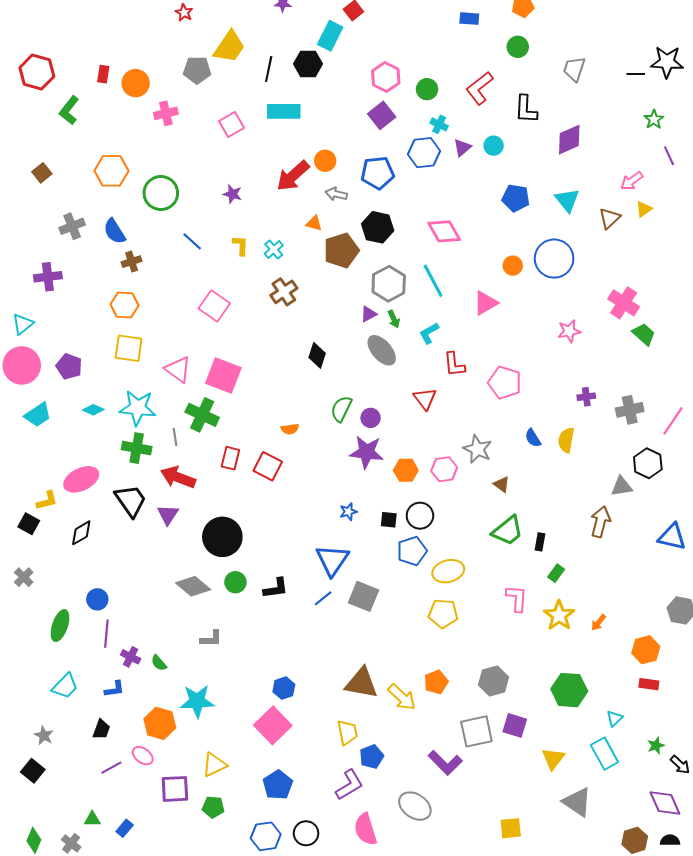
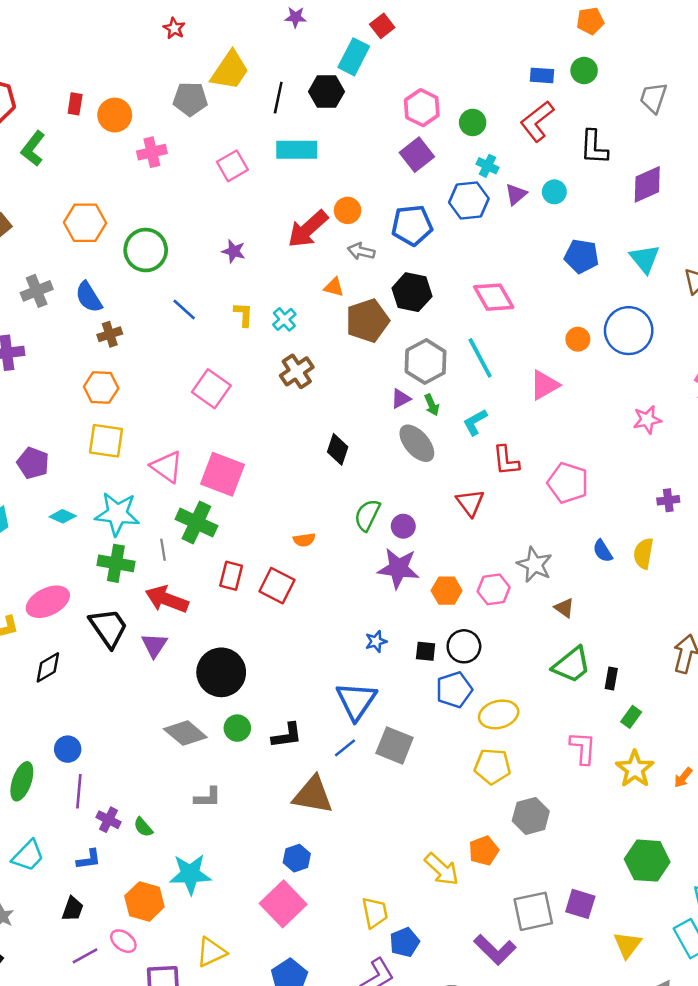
blue rectangle: (469, 19) -> (542, 75), moved
gray hexagon: (494, 681) -> (531, 816), moved
brown triangle: (361, 683) -> (313, 795), moved

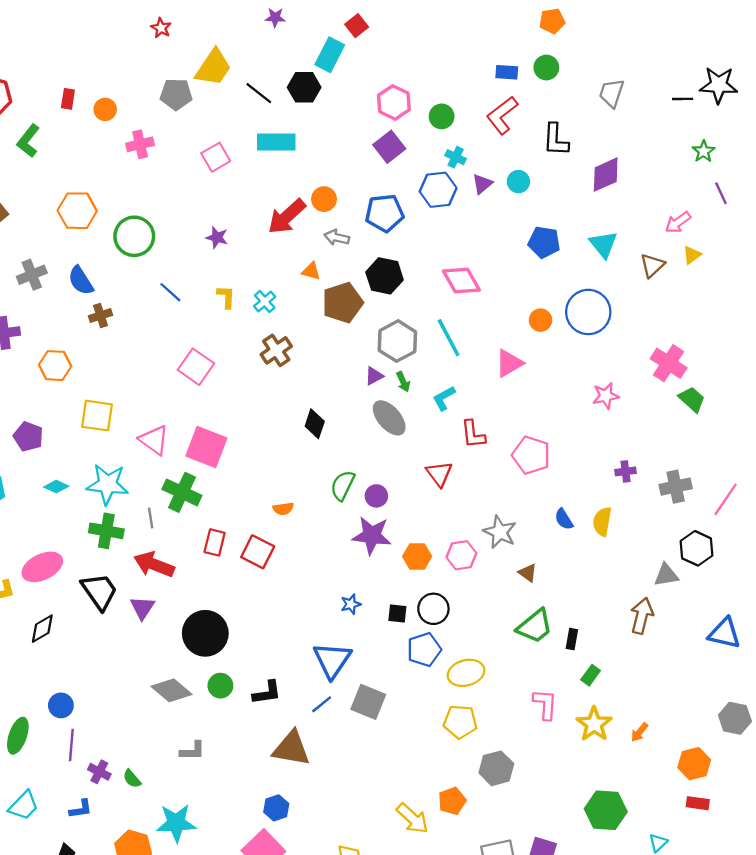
black line: (278, 98) -> (259, 93), turned -64
orange circle: (115, 115) -> (105, 109), size x0.7
orange hexagon: (101, 388) -> (55, 366), moved

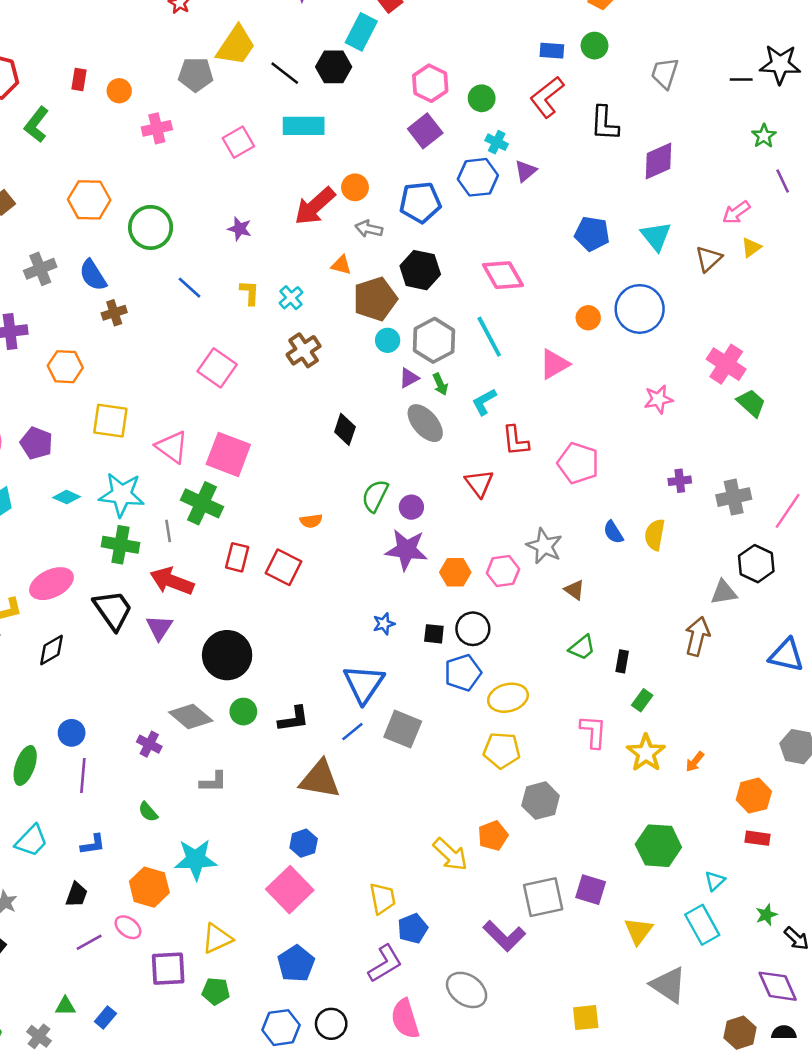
cyan circle: (518, 182) -> (388, 340), moved
green trapezoid: (535, 626) -> (582, 648), size x0.7
purple cross: (99, 772) -> (149, 744), moved

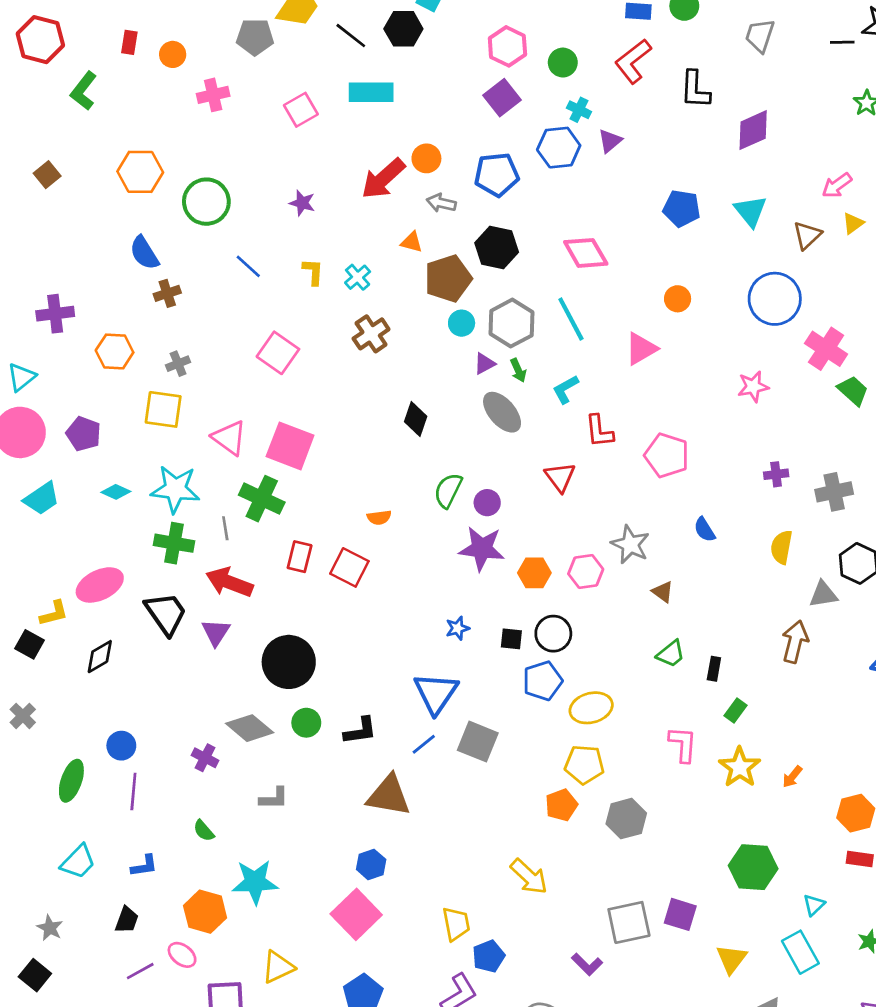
gray cross: (40, 269) -> (178, 364), moved, size x0.7
blue circle: (640, 309) -> (775, 299), moved
yellow semicircle: (655, 535) -> (781, 547), moved
orange pentagon: (493, 836) -> (561, 805), moved
purple L-shape: (504, 936) -> (587, 964), size x0.7

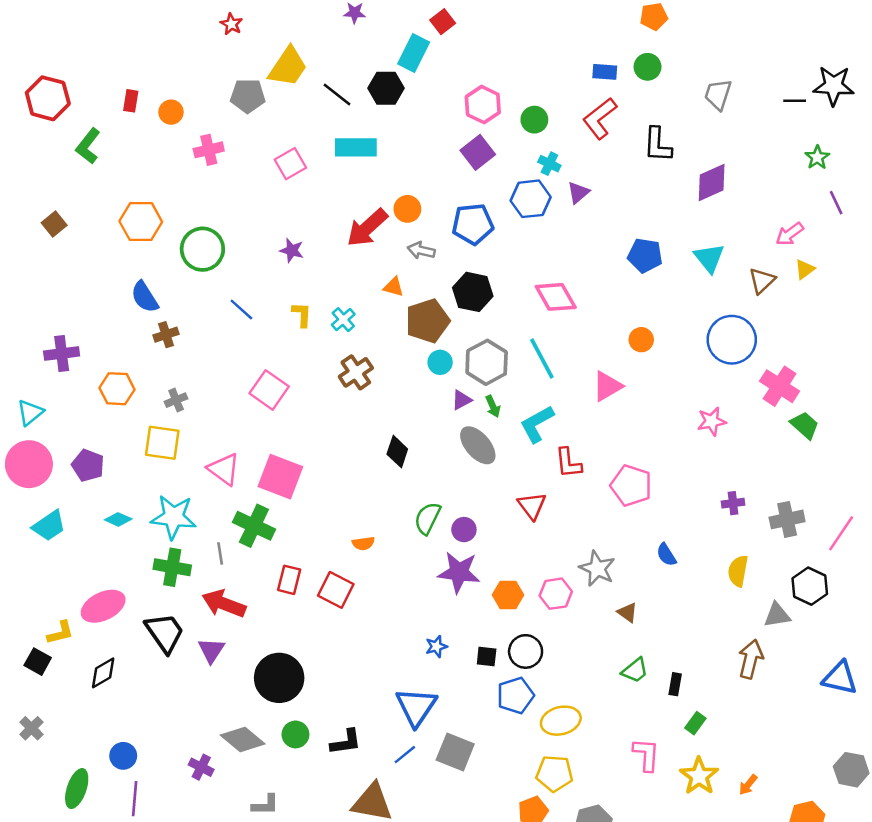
cyan L-shape: (565, 389) -> (537, 424), size x1.4

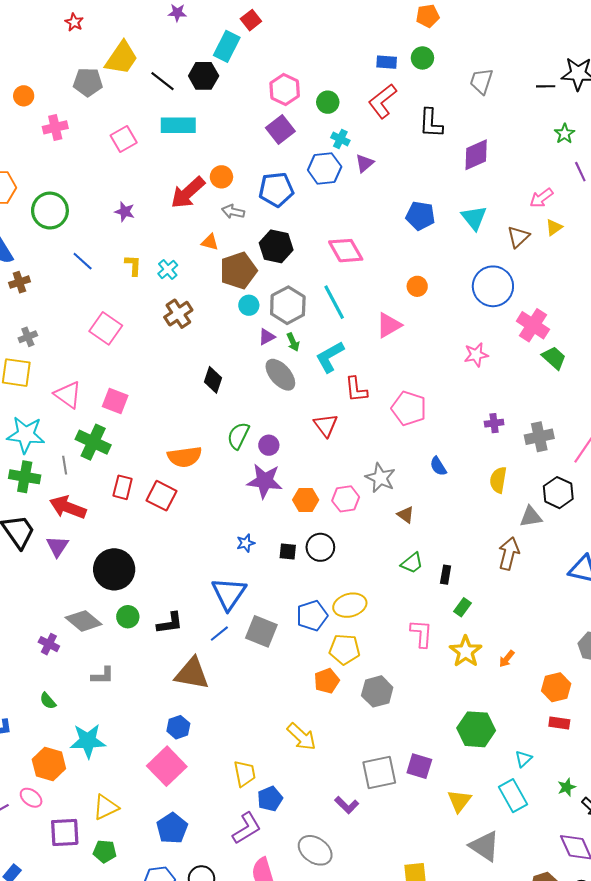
pink square: (280, 477) -> (115, 401), size x0.7
orange semicircle: (363, 543) -> (185, 457), size x1.8
blue pentagon: (515, 695) -> (312, 616), moved

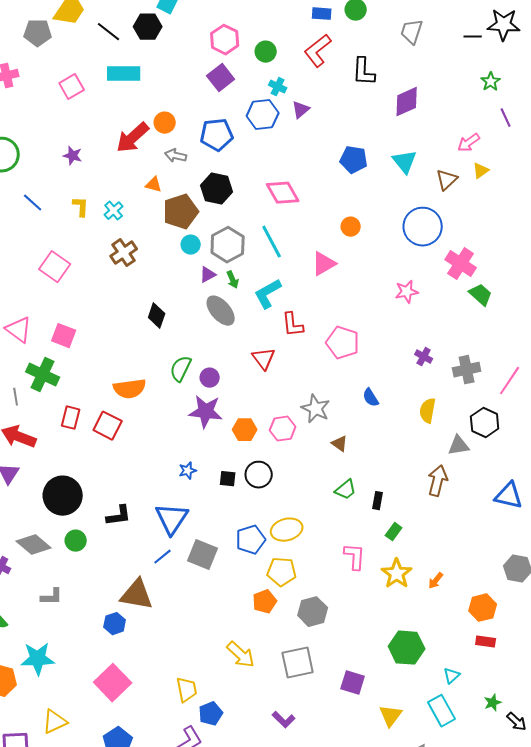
purple cross: (494, 423) -> (424, 357), turned 36
black L-shape: (170, 623) -> (119, 516), moved
blue hexagon: (178, 727) -> (115, 624), moved
gray square: (379, 772) -> (298, 663), moved

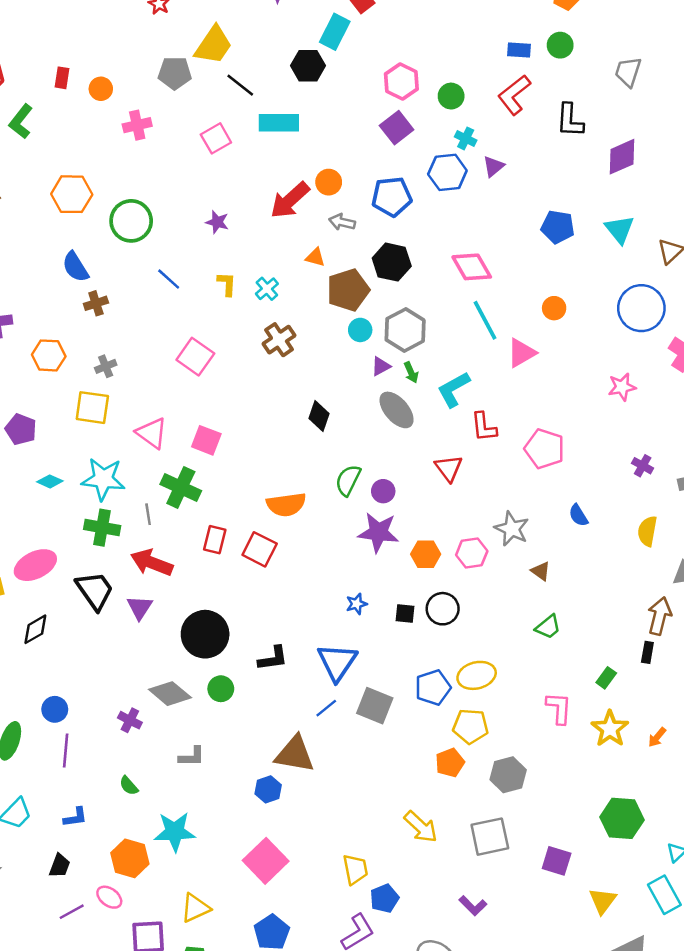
black line: (109, 32) -> (240, 85), moved
cyan line: (272, 242) -> (485, 320), moved
black rectangle: (378, 501) -> (647, 652), moved

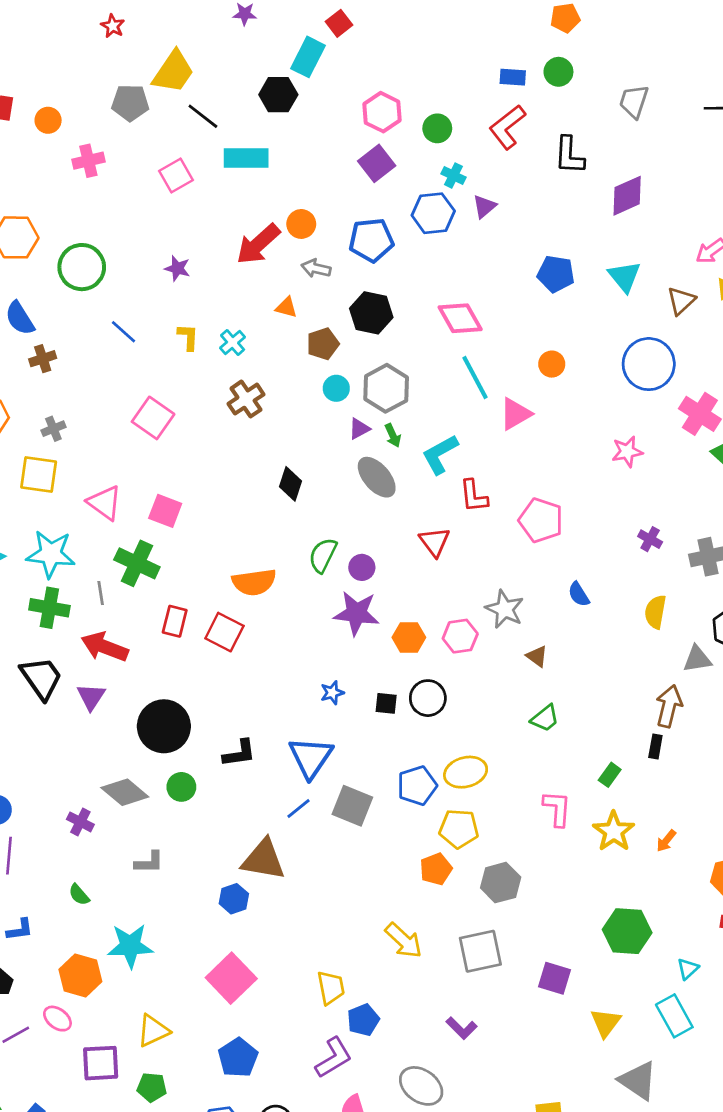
brown pentagon: (348, 290) -> (323, 344), size x0.7

